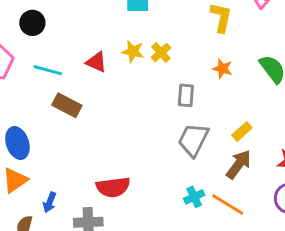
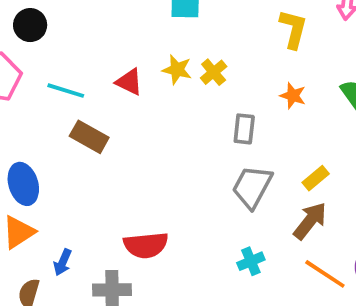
black circle: (32, 23) -> (30, 25), moved
orange line: (228, 204) -> (325, 274), moved

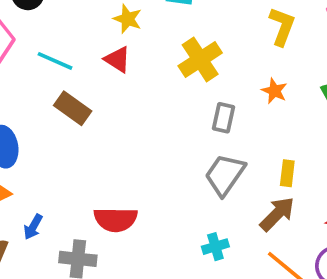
yellow star: (177, 70) -> (128, 19), moved
yellow cross: (214, 72) -> (200, 59), size x1.6
yellow rectangle: (316, 178) -> (287, 173), turned -50

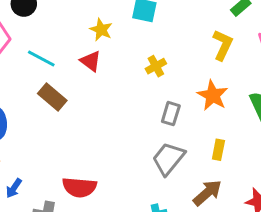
yellow cross: (200, 59) -> (156, 66), size x0.6
orange star: (274, 91) -> (213, 95), size x1.5
yellow rectangle: (287, 173) -> (218, 150), moved

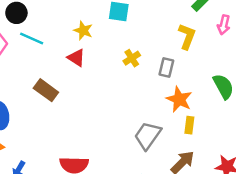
cyan line: (41, 58) -> (32, 39), moved
orange star: (213, 95) -> (179, 99), moved
gray rectangle: (171, 114) -> (166, 68), moved

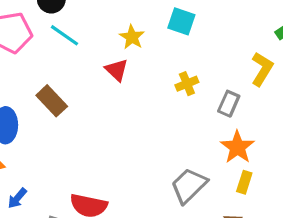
brown rectangle: (46, 90) -> (52, 101), moved

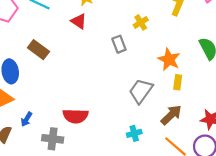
yellow cross: (187, 84) -> (141, 22), moved
gray rectangle: (229, 104) -> (119, 44), moved, turned -35

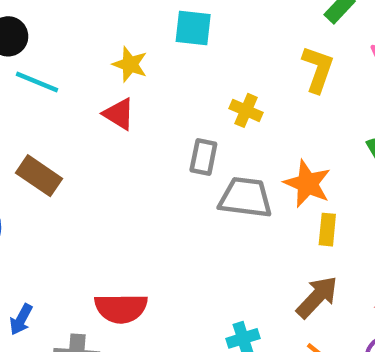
yellow cross: (141, 22) -> (246, 110), turned -32
gray rectangle: (119, 44) -> (203, 157), turned 35
gray trapezoid: (141, 91) -> (246, 198), moved, turned 64

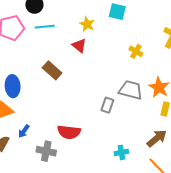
cyan line: (37, 82) -> (45, 27), turned -36
gray rectangle: (203, 157) -> (107, 105), moved
brown rectangle: (39, 176) -> (52, 70), moved

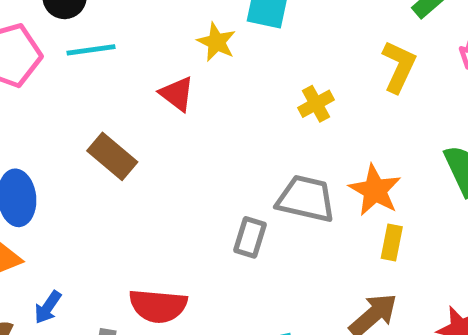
yellow star: (87, 24) -> (216, 42), moved
yellow cross: (136, 51) -> (316, 104), turned 32

